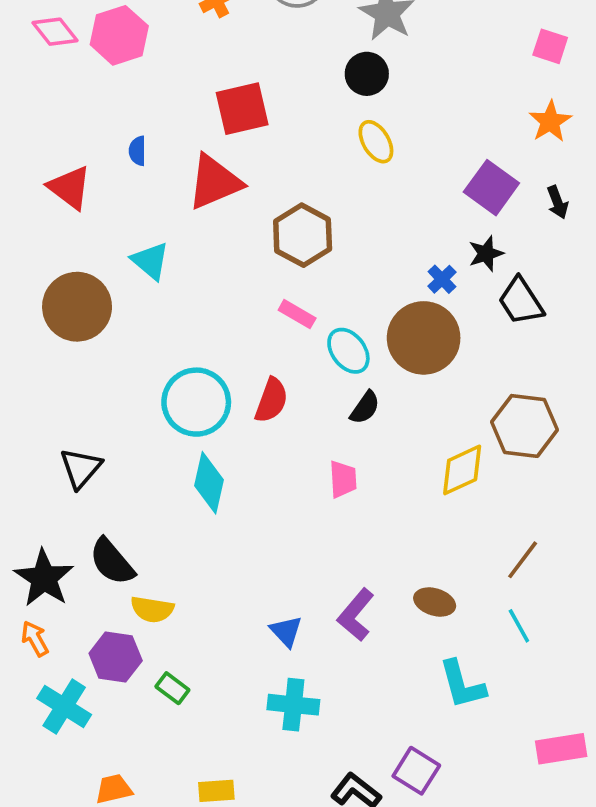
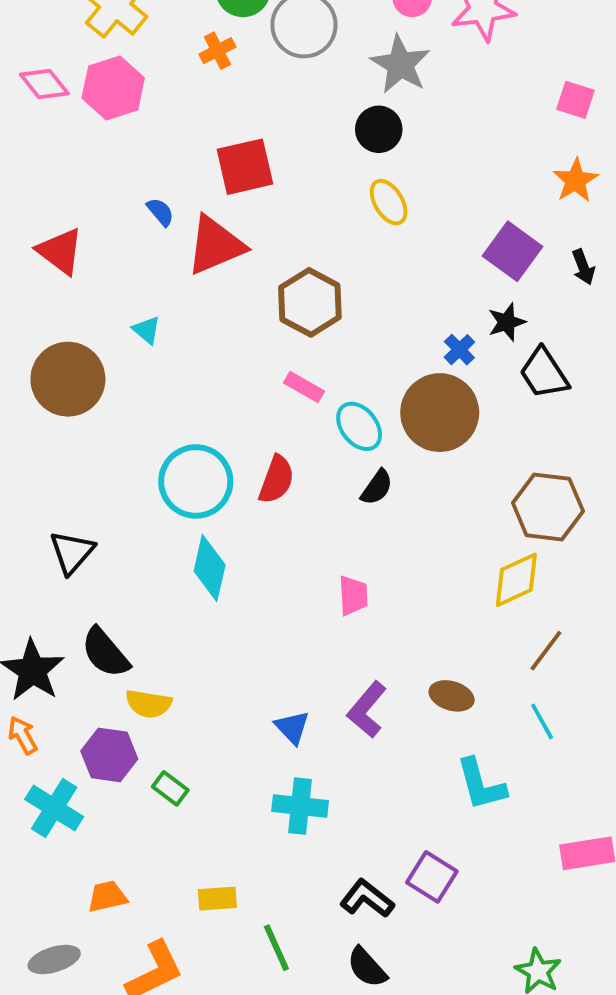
blue semicircle: (138, 151) -> (160, 212), moved, turned 140
cyan triangle: (150, 261) -> (147, 330), size x0.7
yellow diamond: (462, 470) -> (516, 580), moved
pink trapezoid: (343, 479) -> (353, 596), moved

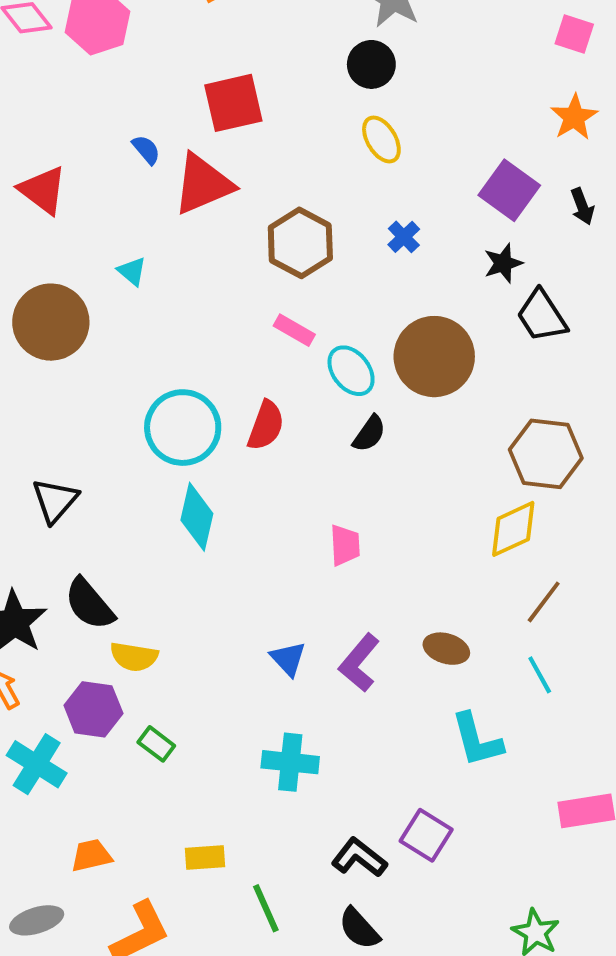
blue cross: (459, 350) -> (404, 237), moved
blue triangle: (292, 727) -> (288, 659), moved

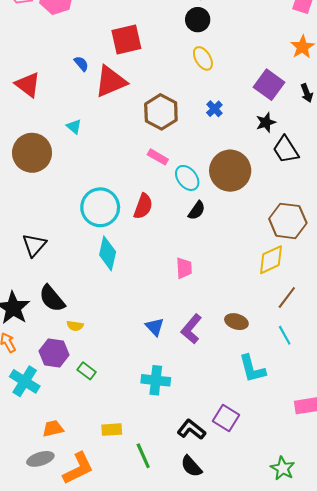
yellow semicircle: (134, 657) -> (75, 326), size x0.7
gray ellipse: (37, 920) -> (40, 459), moved

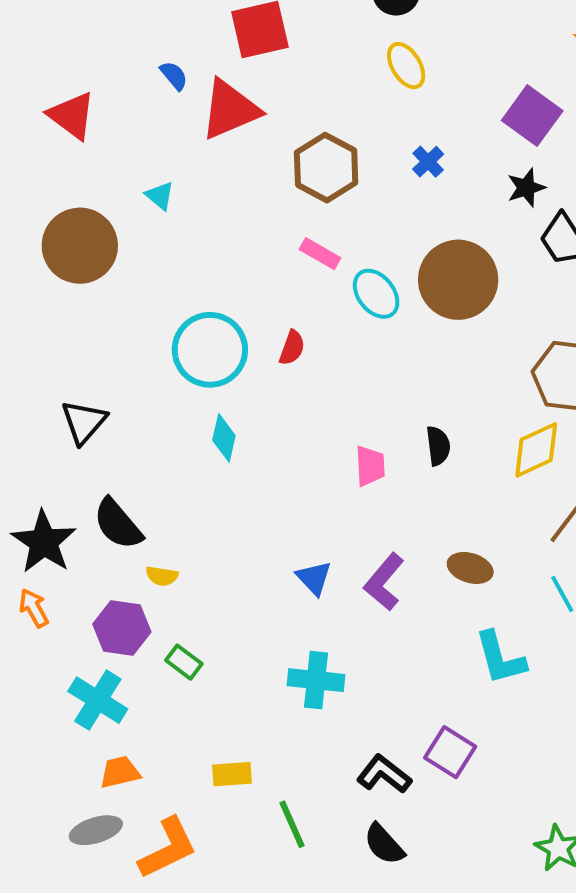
red semicircle: (143, 206) -> (292, 348), size x0.7
black semicircle: (197, 210) -> (438, 446), moved, turned -42
cyan diamond: (108, 253) -> (224, 438), size x0.7
cyan cross: (25, 381) -> (98, 700), moved

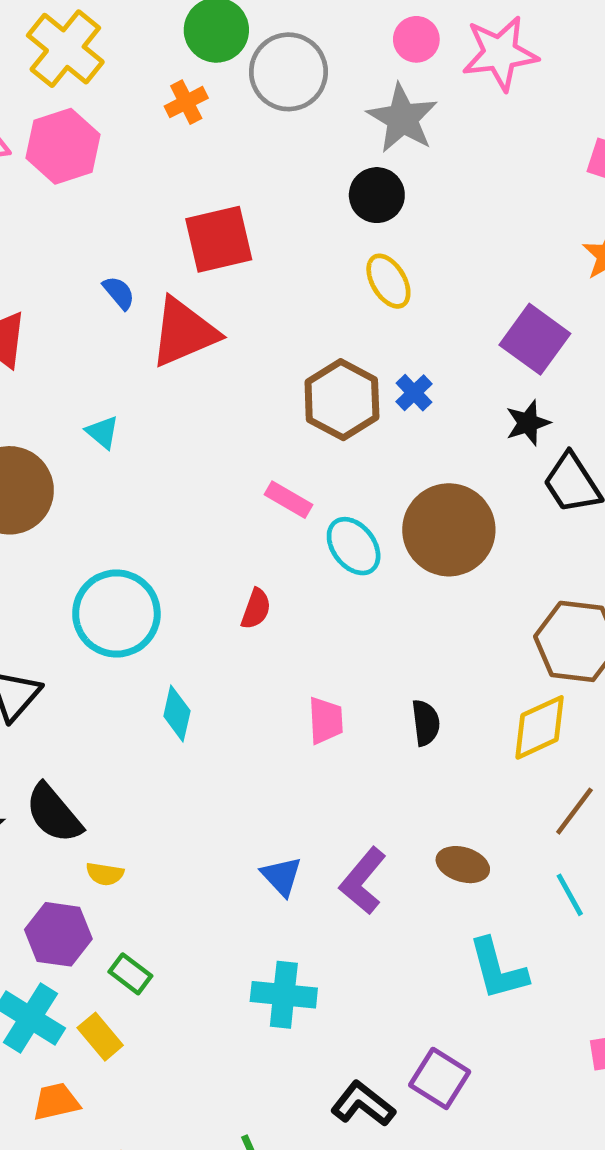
brown hexagon: (326, 168) -> (342, 400), moved
cyan circle: (210, 350) -> (116, 614), moved
pink trapezoid: (370, 466) -> (326, 720), moved
yellow rectangle: (232, 774) -> (100, 1037), moved, turned 54

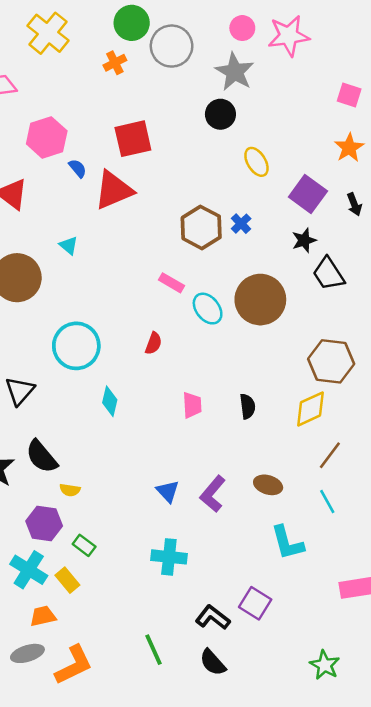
pink hexagon: (63, 146) -> (47, 137), moved
yellow ellipse: (388, 281) -> (256, 162), moved

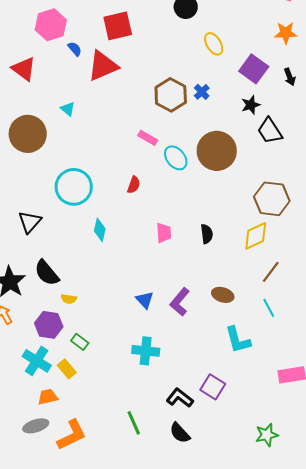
orange star: (349, 148) -> (286, 33), turned 30
green star: (325, 665) -> (267, 435), turned 30

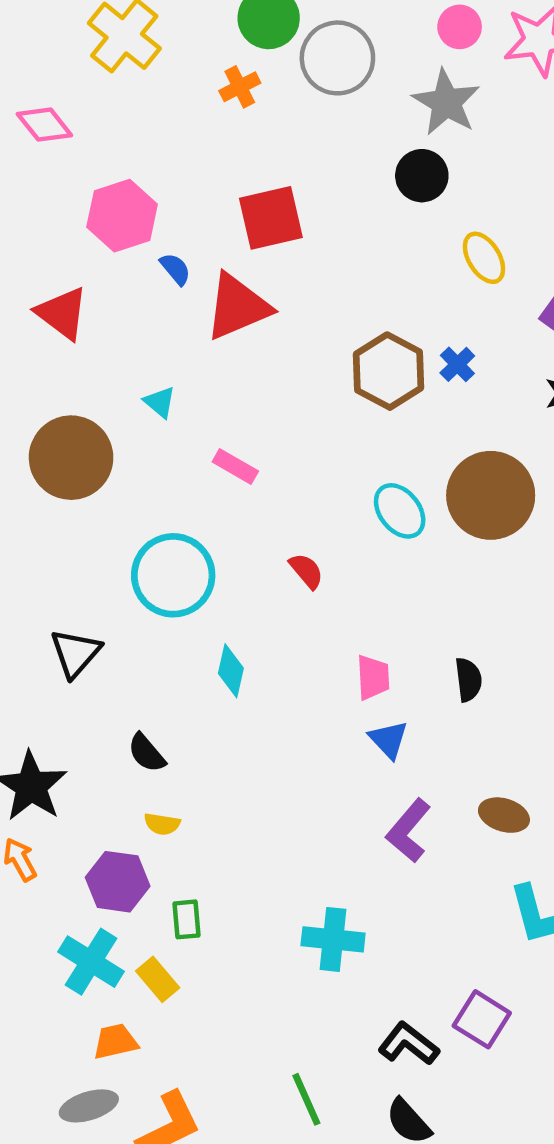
pink rectangle: (148, 138) -> (235, 466), moved
red semicircle: (134, 185) -> (306, 571), turned -60
black semicircle: (47, 273) -> (147, 753), moved, size x0.7
blue triangle: (145, 300) -> (389, 740), moved
green rectangle: (80, 342) -> (186, 919), turned 48

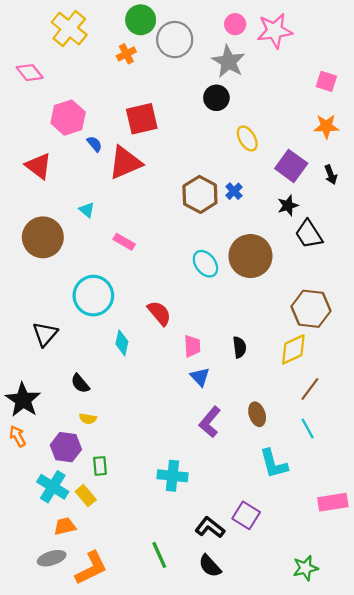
red semicircle: (306, 571) -> (159, 313), moved, size x1.4
brown ellipse: (504, 815) -> (257, 414), turned 55

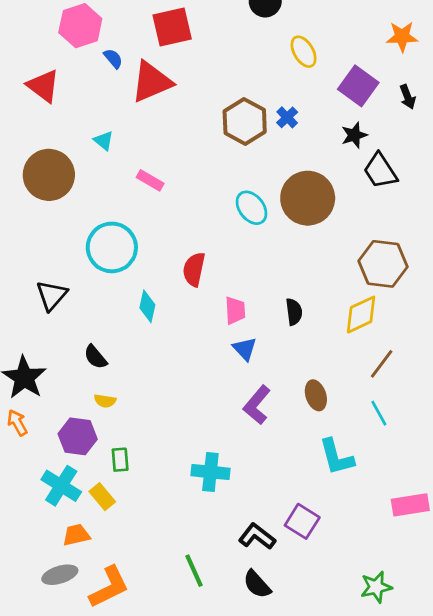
red semicircle: (159, 313) -> (194, 269), turned -128

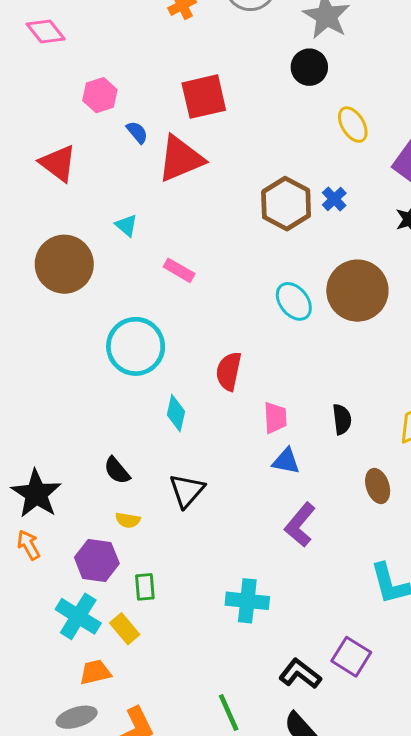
pink hexagon: (80, 26) -> (100, 95), size x0.7
black triangle: (52, 295) -> (187, 491), moved
blue triangle: (245, 349) -> (286, 461), turned -36
brown ellipse: (316, 395) -> (378, 486), moved

